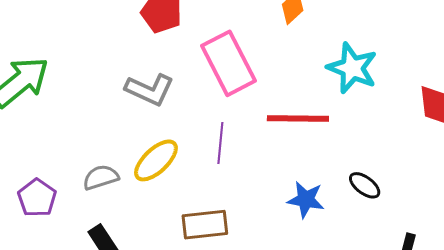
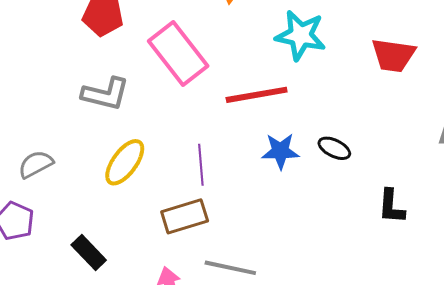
purple line: (220, 143) -> (201, 165), moved
gray semicircle: (101, 177) -> (36, 164), moved
blue star: (306, 200) -> (280, 151), moved

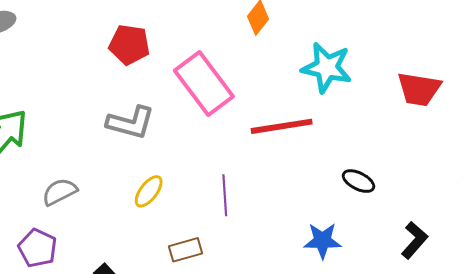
blue star: (280, 151) -> (322, 241), moved
yellow ellipse: (125, 162) -> (149, 191), size x0.7
black L-shape: (391, 206) -> (414, 240), turned -144
brown rectangle: (185, 216) -> (186, 250), moved, size x0.7

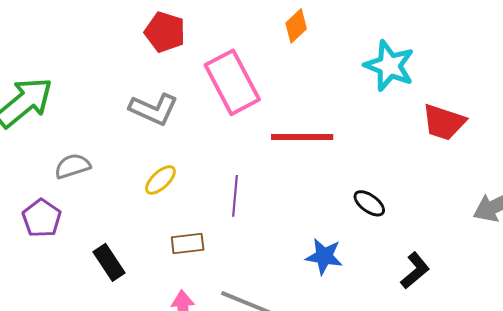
cyan star: (327, 68) -> (389, 66), moved

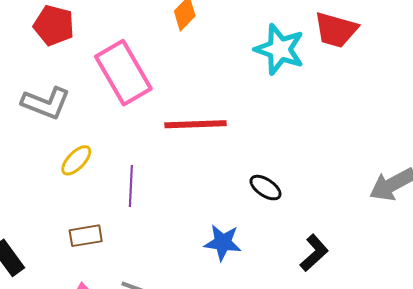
red trapezoid: (444, 122) -> (336, 30), moved
yellow ellipse: (160, 180) -> (76, 160), moved

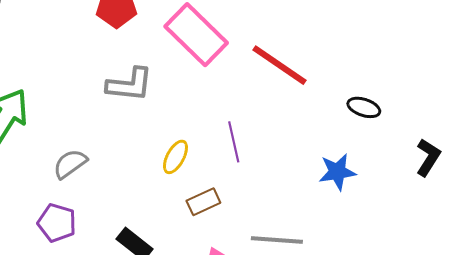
red line: (196, 124) -> (279, 65), turned 52
yellow ellipse: (76, 160) -> (175, 157), moved

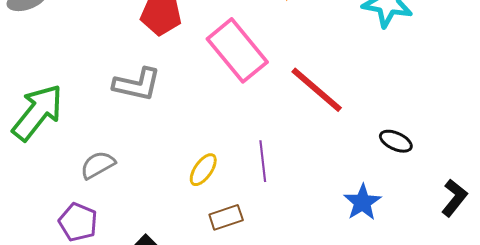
gray L-shape: (130, 85) -> (137, 84), moved
blue star: (337, 172) -> (362, 202), turned -30

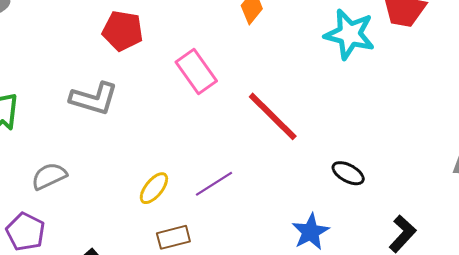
pink rectangle: (237, 50) -> (196, 72), size x0.7
purple line: (263, 161) -> (214, 184), turned 60

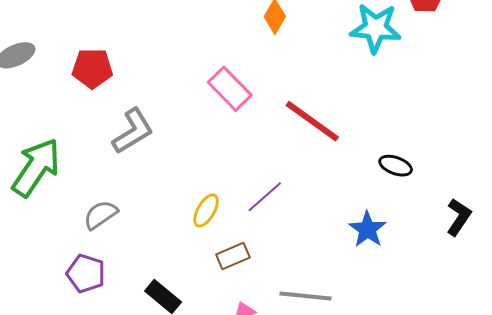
red pentagon: (123, 31) -> (92, 68), moved
gray L-shape: (94, 99) -> (133, 131), turned -39

